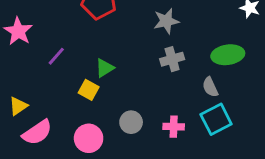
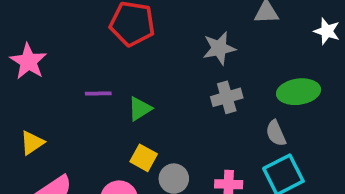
purple line: (56, 56) -> (98, 94), moved, turned 48
yellow square: (89, 90) -> (144, 158), moved
yellow triangle: (18, 106) -> (32, 143), moved

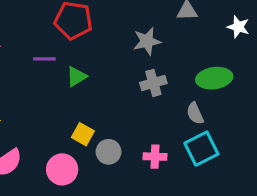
purple line: (98, 94) -> (44, 59), moved
green triangle: (140, 109) -> (76, 77), moved

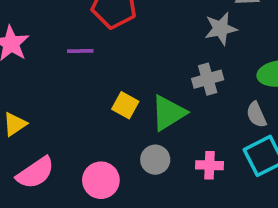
gray star: (147, 41) -> (221, 29), moved
green triangle: (76, 77) -> (168, 113), moved, size x1.5
yellow square: (83, 134) -> (125, 105), moved

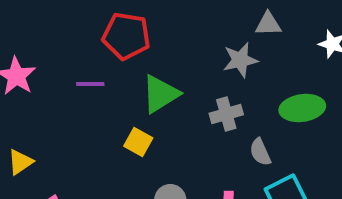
green triangle: (168, 113) -> (160, 94), moved
gray semicircle: (256, 115) -> (260, 152), moved

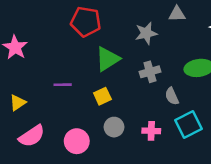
gray star: (240, 60) -> (146, 33), moved
purple line: (90, 84) -> (63, 85), moved
yellow square: (138, 142) -> (102, 96), moved, turned 36

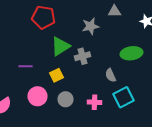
gray cross: (150, 72) -> (82, 56), moved
pink circle: (77, 141) -> (38, 96), moved

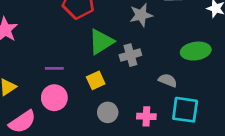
gray semicircle: (110, 75) -> (168, 80), turned 136
pink circle: (38, 96) -> (54, 98), moved
cyan square: (124, 97) -> (185, 110), turned 35

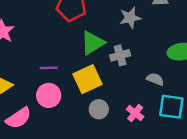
yellow square: (96, 80) -> (87, 79), size x1.6
pink cross: (146, 116) -> (135, 113), turned 36

